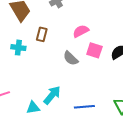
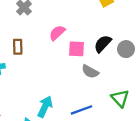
gray semicircle: (71, 58) -> (90, 72), moved

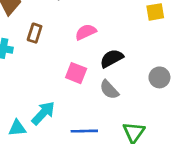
black semicircle: (103, 44) -> (112, 58), moved
pink square: (76, 49) -> (76, 73), moved

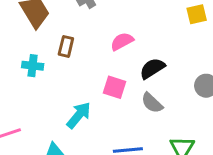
cyan arrow: (43, 113) -> (79, 115), moved

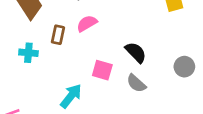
pink semicircle: (122, 41) -> (87, 23), moved
black semicircle: (152, 68) -> (136, 52), turned 80

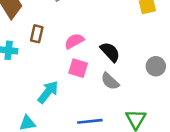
pink semicircle: (87, 23) -> (74, 41), moved

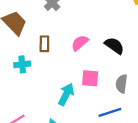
pink square: (78, 68) -> (90, 78), moved
gray semicircle: (110, 81) -> (122, 84), moved, turned 66

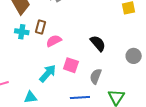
pink semicircle: (80, 43) -> (54, 41), moved
cyan cross: (22, 64) -> (22, 32), moved

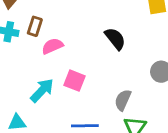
black semicircle: (98, 43) -> (115, 39), moved
gray semicircle: (96, 76) -> (123, 100), moved

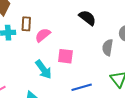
cyan arrow: (42, 90) -> (44, 69), turned 114
gray semicircle: (123, 100) -> (108, 47), moved

